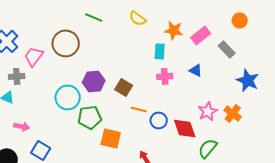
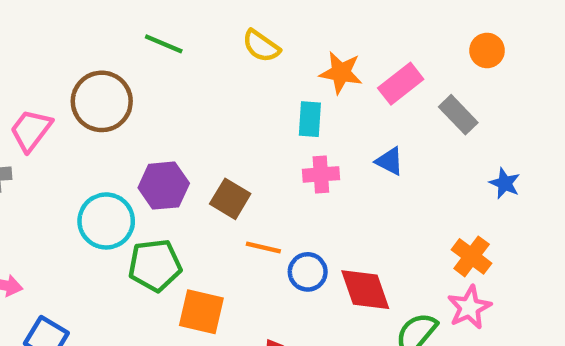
blue star: (248, 80) -> (505, 183), size x0.6
pink star: (208, 111) -> (469, 307), moved

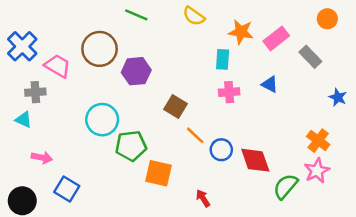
pink trapezoid: (31, 130) -> (58, 66), turned 84
purple hexagon: (164, 186) -> (136, 71), moved
orange line: (263, 248) -> (195, 135), turned 30

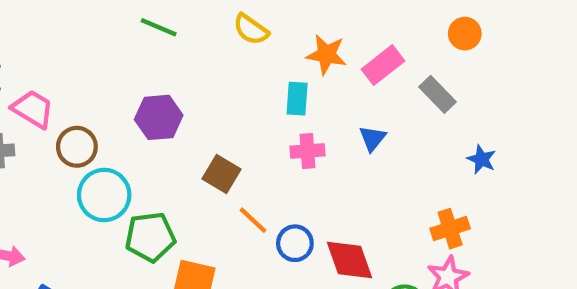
brown circle: (100, 49) -> (77, 147), moved, size x0.7
blue triangle: (270, 84) -> (373, 138), turned 42
orange cross: (318, 141) -> (450, 229), turned 35

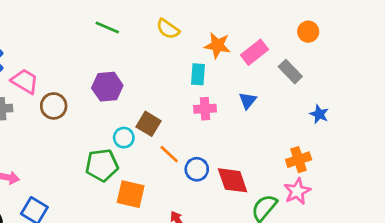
cyan circle: (104, 195) -> (124, 138), moved, size x0.6

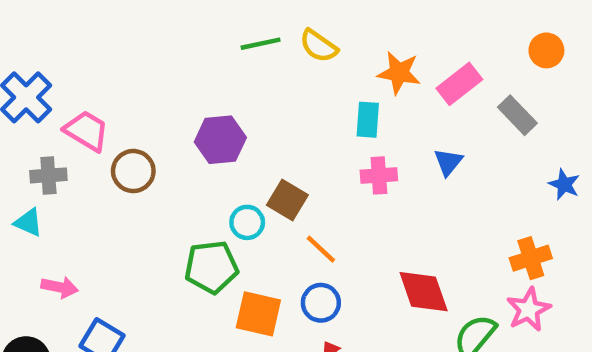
green line: (107, 28) -> (261, 44), moved, turned -35
blue circle: (197, 169) -> (321, 303), moved

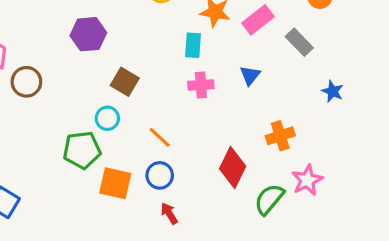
purple hexagon: (220, 140) -> (88, 34), moved
brown square: (287, 200) -> (125, 82), moved
orange cross: (531, 258) -> (280, 136), moved
red diamond: (424, 292) -> (233, 167), turned 45

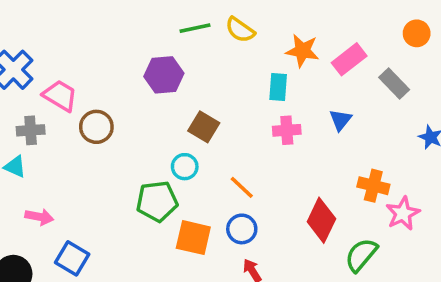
orange cross: (280, 136) -> (373, 186), turned 32
pink star: (307, 180) -> (403, 213), moved

